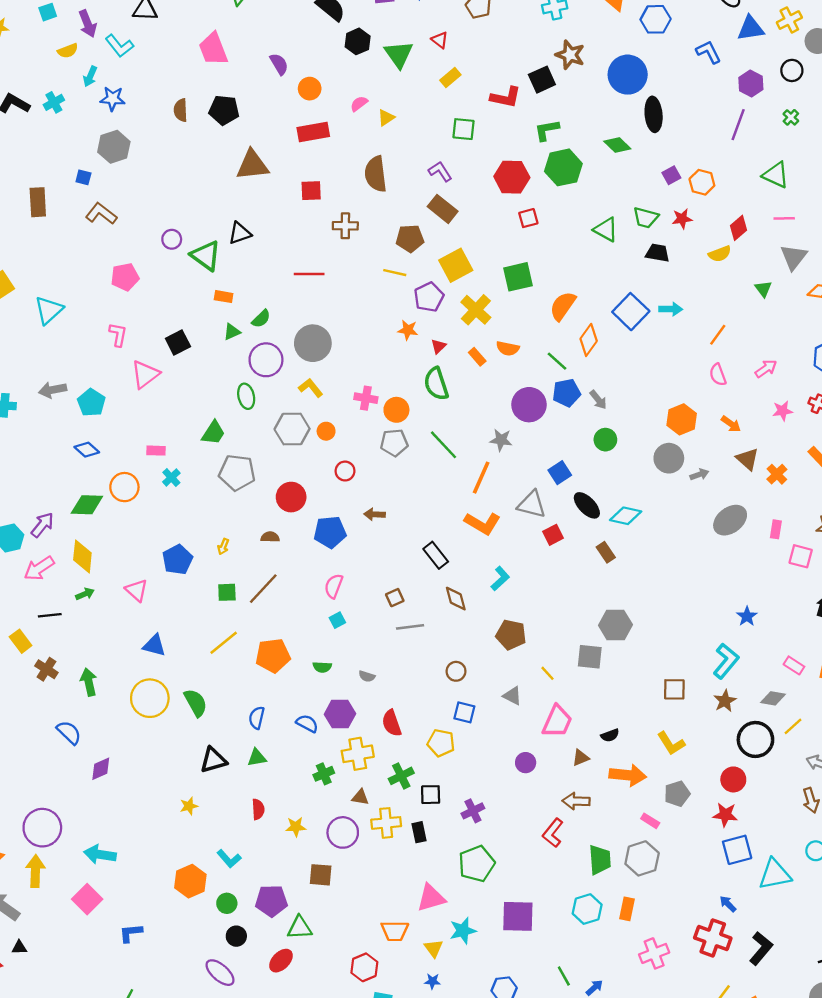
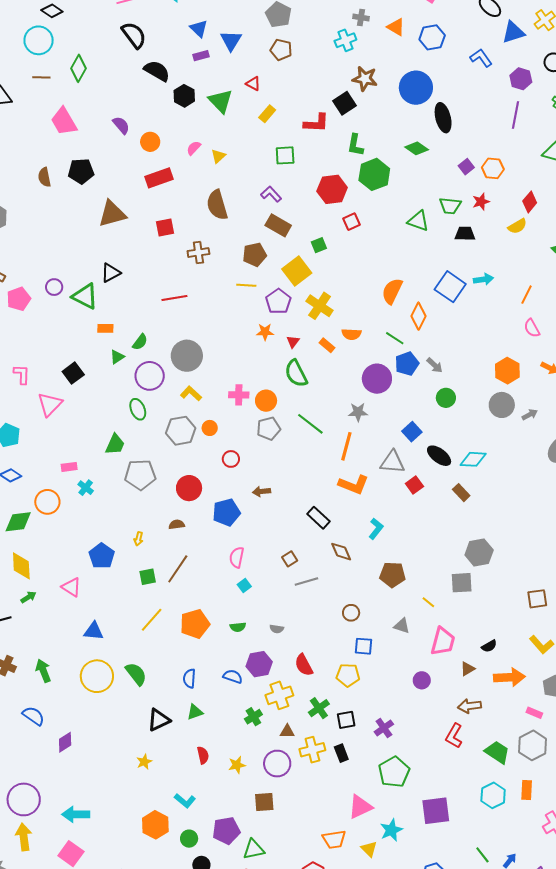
green L-shape: (547, 130) -> (355, 145), turned -60
pink pentagon: (125, 277) -> (19, 299), moved
green square: (518, 277) -> (319, 245), moved, size x0.6
green trapezoid: (600, 860) -> (497, 752), turned -44

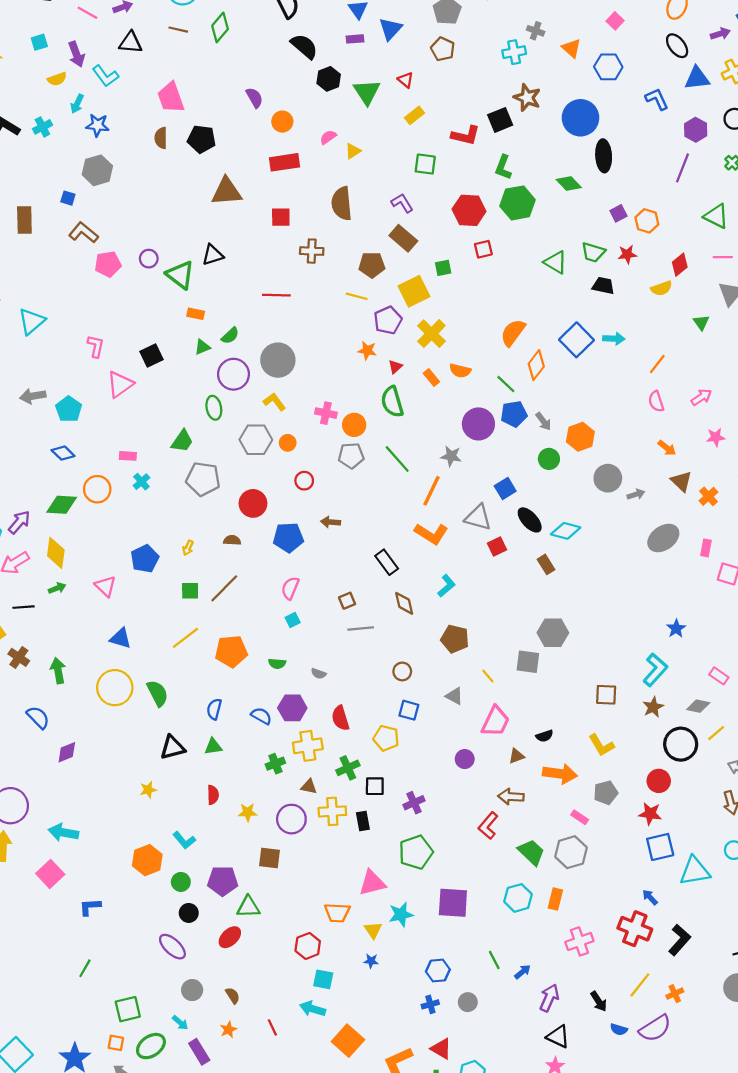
pink trapezoid: (64, 121) -> (171, 98), moved
orange hexagon: (507, 371) -> (580, 437), moved

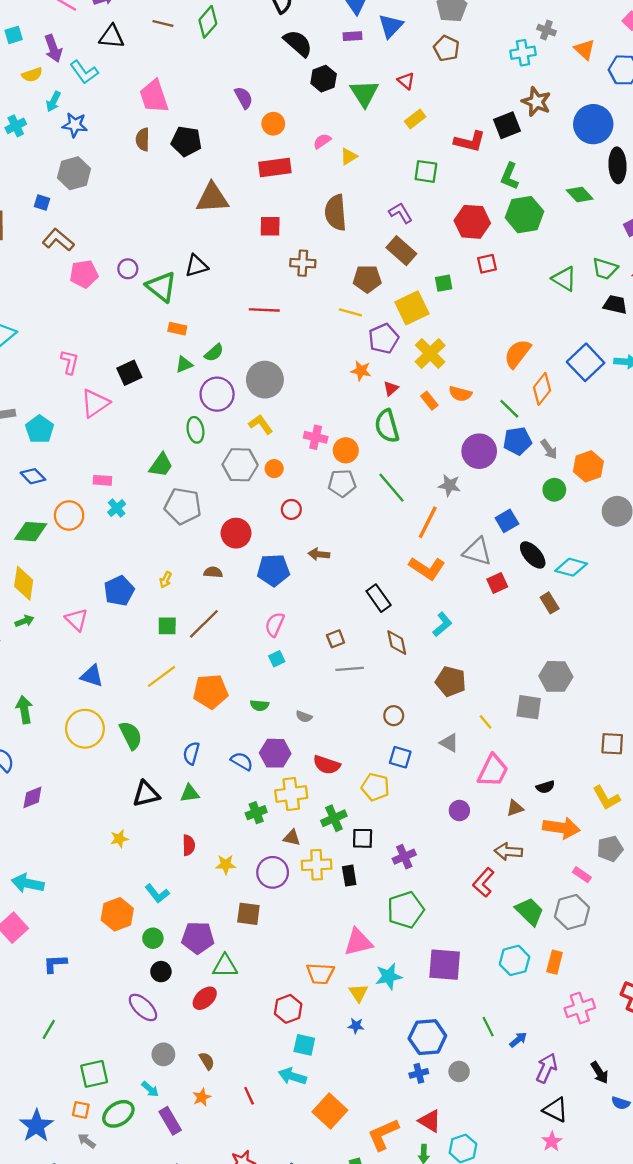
red semicircle: (340, 718) -> (327, 765), turned -55
blue hexagon: (438, 970) -> (427, 1037), size x1.4

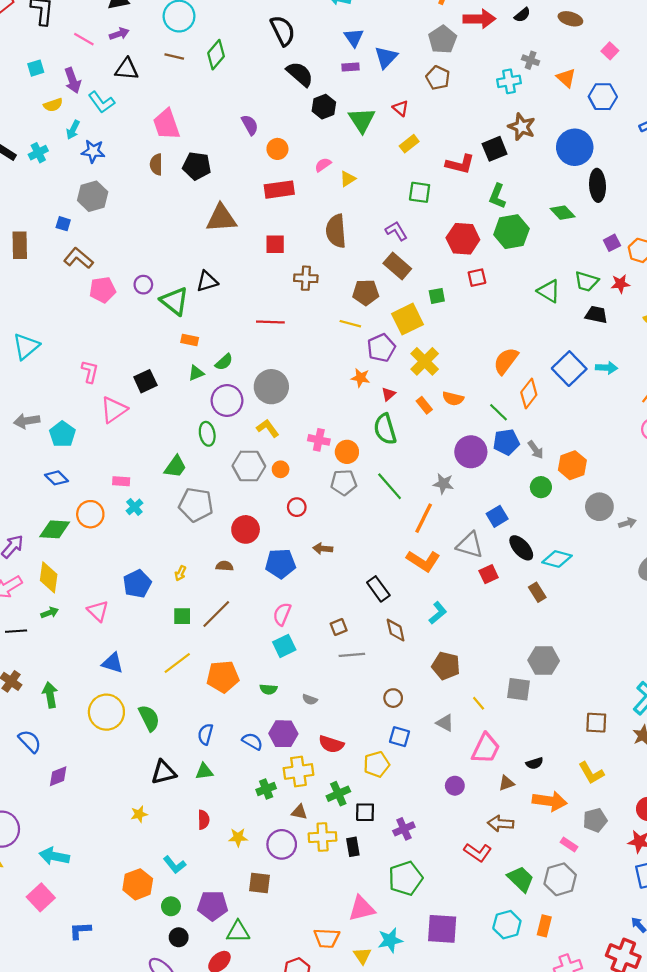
cyan square: (277, 659) -> (284, 646), size x1.5
yellow pentagon: (375, 787) -> (377, 764), turned -30
red L-shape: (484, 882) -> (478, 852), turned -96

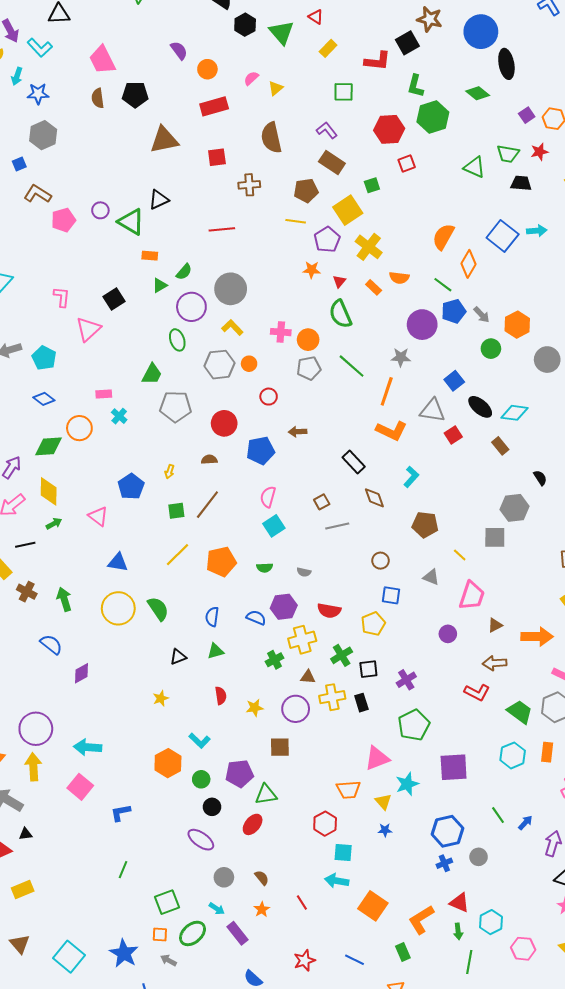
blue square: (63, 224) -> (19, 164), turned -32
black semicircle: (535, 763) -> (540, 478), moved, turned -98
black triangle: (164, 772) -> (178, 657), size x0.7

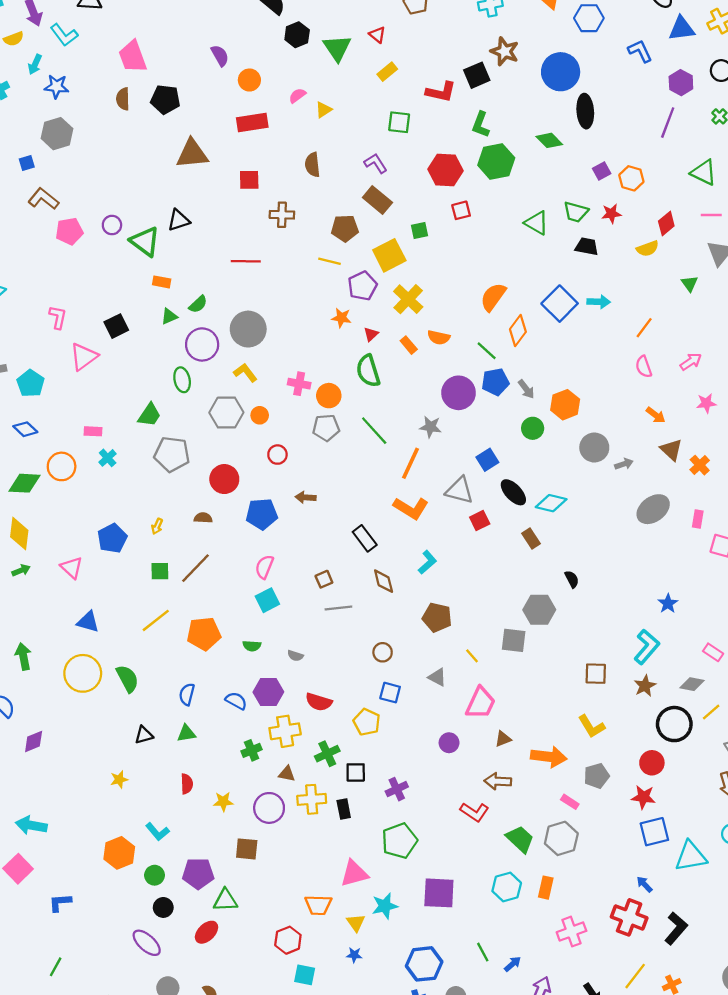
brown semicircle: (271, 138) -> (312, 165), size x0.7
yellow pentagon: (373, 624) -> (367, 722), turned -30

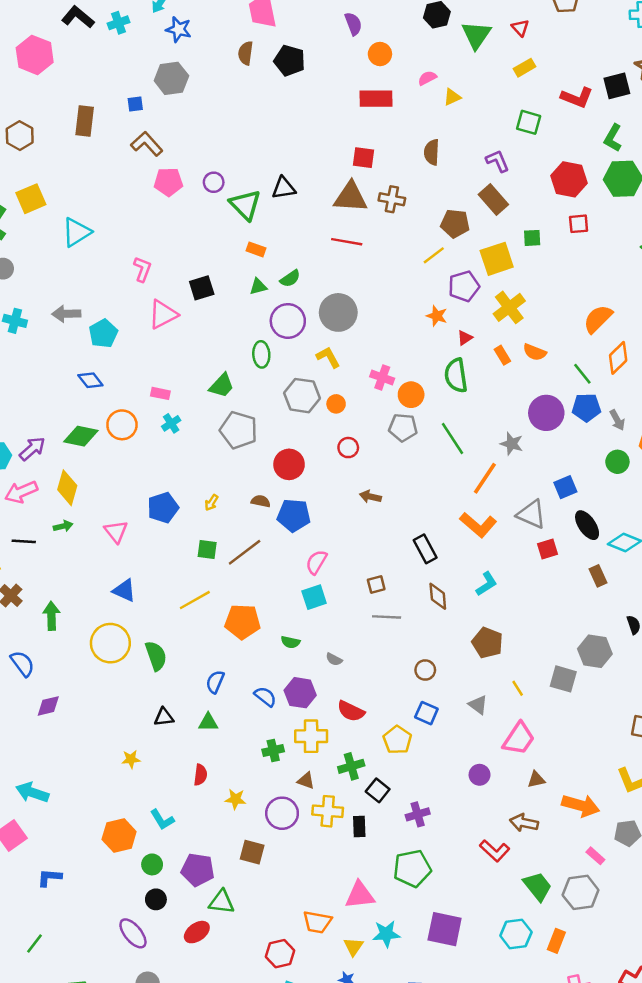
brown triangle: (192, 154) -> (351, 197), moved
yellow line: (330, 261) -> (434, 255), turned -60
blue pentagon: (262, 514) -> (294, 515), moved
black square: (356, 772) -> (378, 790), turned 30

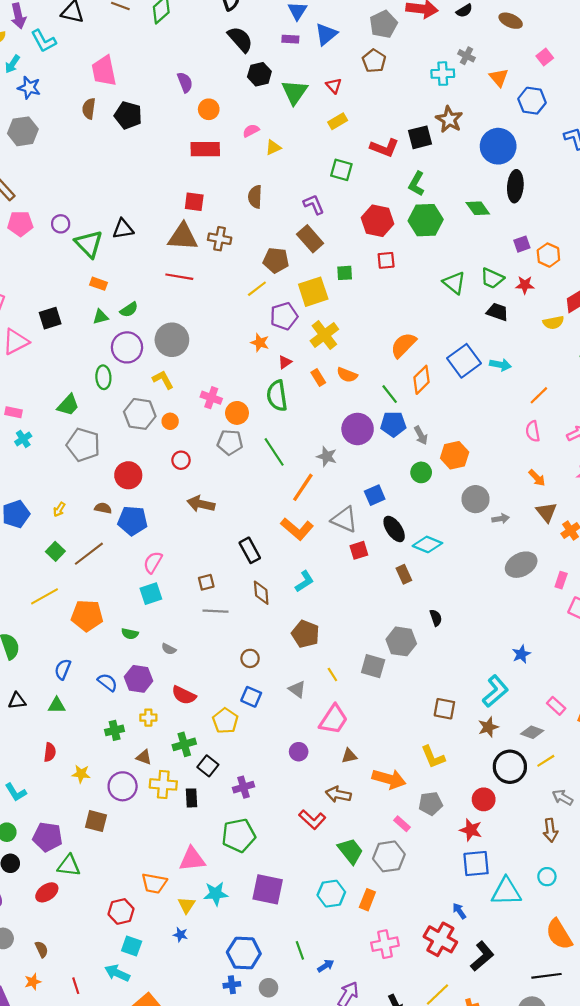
brown arrow: (370, 497) -> (201, 504), size x1.4
green square: (207, 550) -> (55, 551), turned 36
yellow cross: (311, 736) -> (148, 718), size x0.6

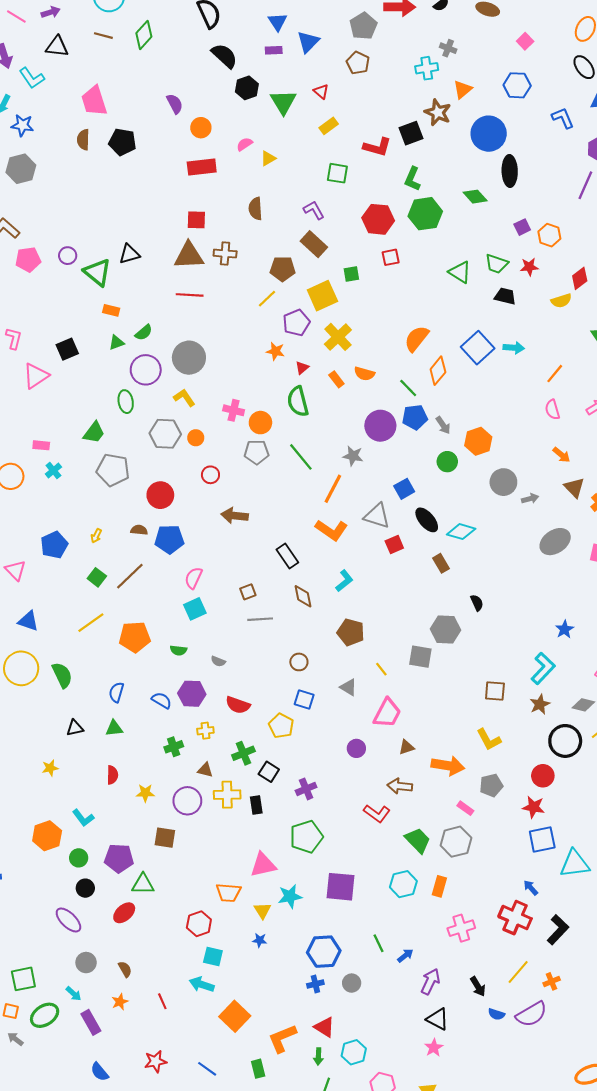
orange triangle: (499, 78) -> (463, 89), moved, turned 36

